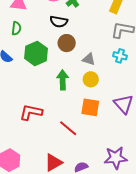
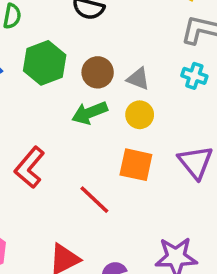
brown circle: (67, 43) -> (98, 72), moved
green arrow: (63, 80) -> (90, 113), turned -114
red L-shape: (31, 112) -> (30, 167), turned -65

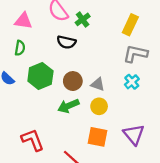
cyan cross: (194, 76) -> (132, 82), turned 32
red L-shape: (30, 167) -> (33, 140), turned 120

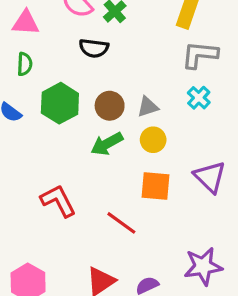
gray triangle: (98, 84) -> (148, 107), turned -32

